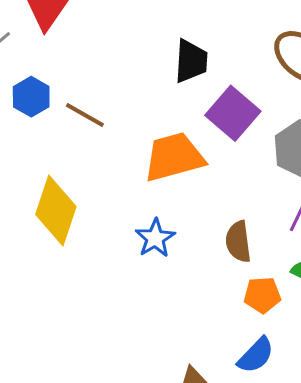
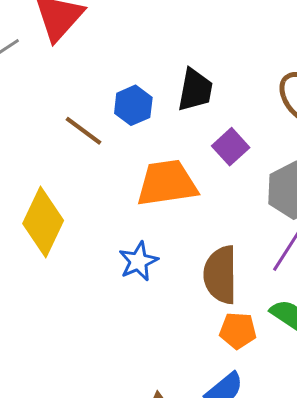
blue hexagon: (31, 97) -> (133, 105), moved
purple square: (233, 113) -> (231, 147), size x0.7
brown semicircle: (238, 242) -> (220, 275), size x1.4

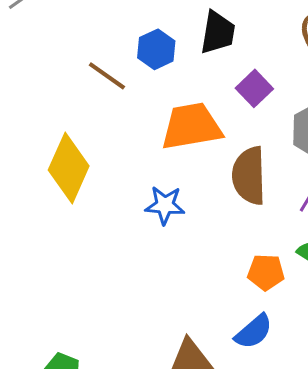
blue star: (138, 261) -> (165, 205), turned 30
brown semicircle: (220, 275) -> (249, 176), moved

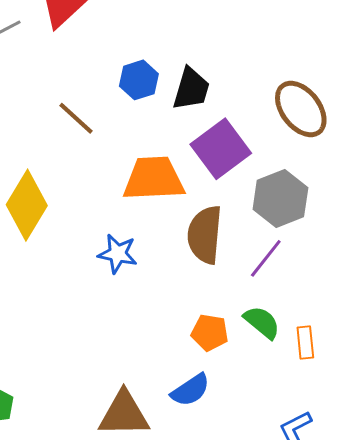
blue hexagon: (156, 49) -> (139, 80), moved
purple square: (254, 88) -> (221, 149), size x1.6

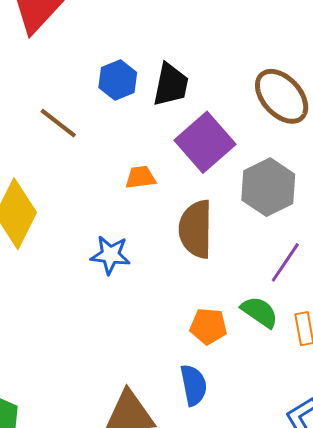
orange trapezoid: (154, 179) -> (140, 177), size x0.5
purple line: (266, 258) -> (285, 262), moved
blue semicircle: (190, 390) -> (194, 385), turned -63

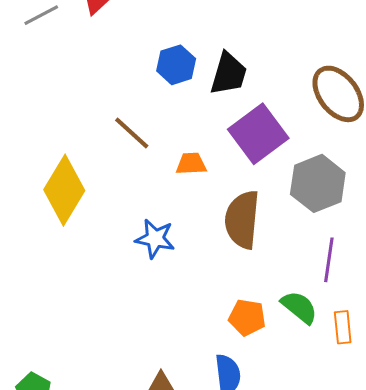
brown line: (58, 123) -> (132, 133), moved
purple line: (285, 262) -> (329, 260), turned -30

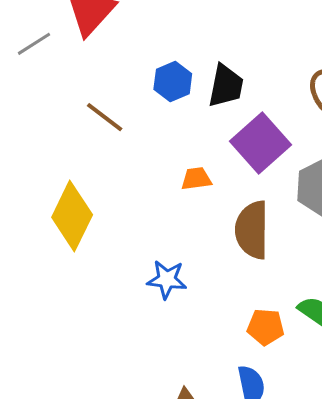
brown line: (132, 133) -> (105, 117), moved
blue star: (155, 239) -> (167, 279), moved

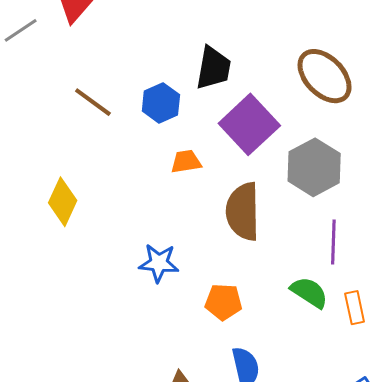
blue hexagon: (173, 81) -> (161, 103), moved
yellow diamond: (72, 216) -> (63, 202), size x0.7
orange pentagon: (266, 327) -> (223, 302), moved

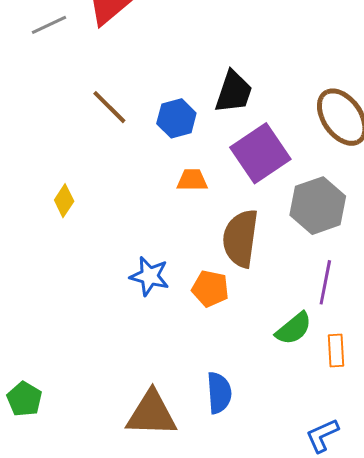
yellow diamond: (63, 202) -> (64, 201), size x0.7
green semicircle: (309, 292) -> (294, 328), turned 99
orange pentagon: (223, 302) -> (210, 289), moved

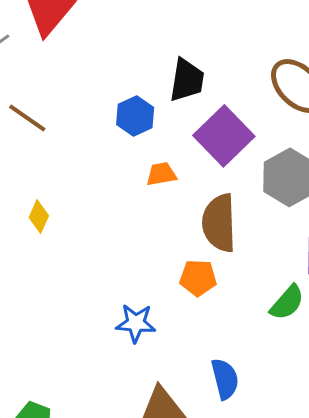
brown line: (109, 107) -> (27, 118), moved
blue star: (149, 276) -> (136, 323), moved

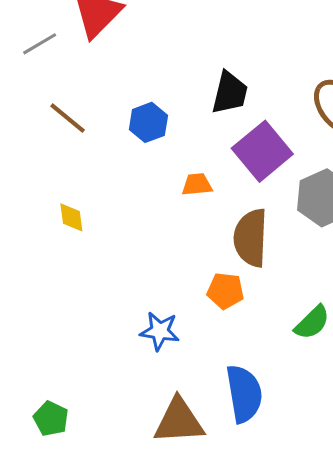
blue hexagon: (135, 116) -> (148, 122), moved
yellow diamond: (39, 217) -> (71, 217), turned -36
blue semicircle: (225, 379) -> (244, 394), size x1.4

